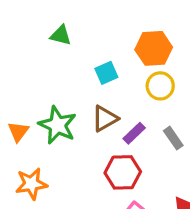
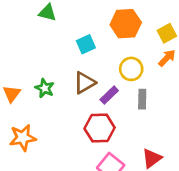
yellow circle: (160, 86) -> (131, 69), moved
green star: (57, 125) -> (45, 88), size x0.6
gray rectangle: (173, 138) -> (142, 99), turned 36

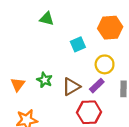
yellow circle: (131, 69) -> (105, 64), moved
brown triangle: (84, 83) -> (71, 87), moved

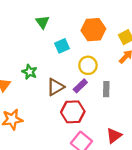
green triangle: (47, 19) -> (42, 22), moved, turned 40
green star: (45, 80) -> (30, 72), moved

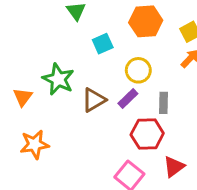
green star: (30, 72) -> (58, 79), size x1.5
red hexagon: (73, 112) -> (147, 134), moved

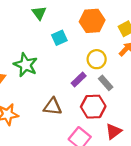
yellow circle: (138, 70) -> (97, 59), moved
brown triangle: (94, 100) -> (53, 107), moved, turned 36
gray rectangle: (164, 103) -> (106, 83), turned -42

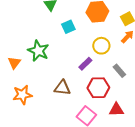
gray rectangle: (106, 83) -> (119, 71), moved
red triangle: (114, 131) -> (116, 110), turned 35

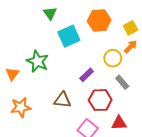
cyan square: (68, 27) -> (69, 36), size x1.5
yellow circle: (101, 46) -> (113, 58), moved

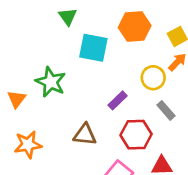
cyan square: (69, 36) -> (93, 48), turned 35

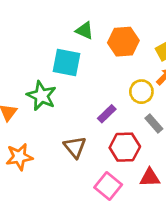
green triangle: (68, 16) -> (85, 31), moved, turned -30
cyan square: (93, 48) -> (66, 62), moved
brown triangle: (85, 135) -> (75, 147), turned 45

